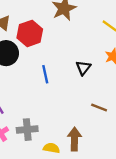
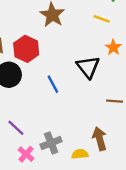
black triangle: (83, 68) -> (88, 67), size x1.5

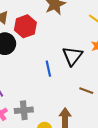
blue line: (53, 84) -> (48, 69), moved

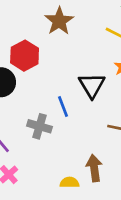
gray cross: (24, 110) -> (39, 126), moved, turned 30

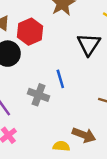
black triangle: (92, 85) -> (89, 44), moved
brown arrow: (94, 168) -> (84, 135), turned 115

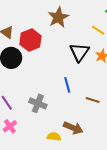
blue line: (60, 79) -> (67, 85), moved
gray cross: (38, 95) -> (38, 103), moved

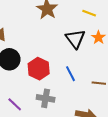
red hexagon: (30, 40) -> (39, 69), moved

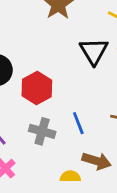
blue line: (71, 74) -> (78, 123), moved

